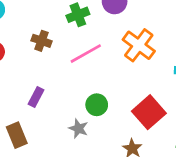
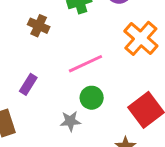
pink line: (86, 54) -> (85, 64), moved
gray star: (78, 128) -> (70, 121), turned -30

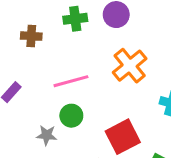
brown cross: (39, 26) -> (31, 36), turned -30

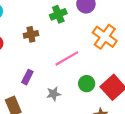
green circle: (71, 116) -> (87, 84), moved
gray star: (47, 135) -> (54, 94), moved

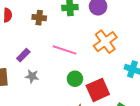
pink line: (67, 58) -> (65, 50), turned 30
gray star: (54, 94) -> (32, 76), moved

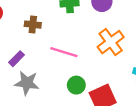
brown cross: (39, 18) -> (33, 25), moved
gray star: (32, 76) -> (27, 83), size x1.5

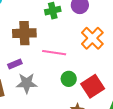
brown cross: (33, 25) -> (24, 33), size x1.6
purple rectangle: (17, 59) -> (15, 64), turned 32

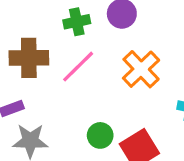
pink line: (54, 53) -> (78, 67), moved, turned -55

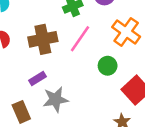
green circle: (100, 135) -> (108, 66), moved

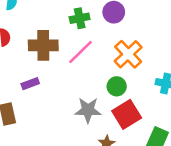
green circle: (108, 66) -> (117, 86), moved
gray star: (55, 99) -> (88, 110), moved

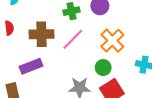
purple rectangle: (30, 84) -> (31, 66), size x1.5

